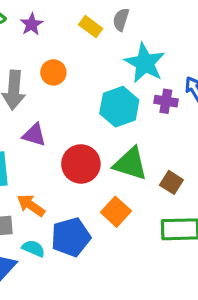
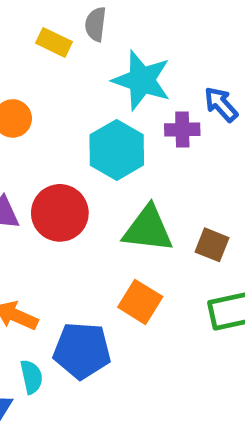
red circle: (81, 164) -> (60, 213), moved
blue pentagon: (71, 237) -> (82, 351), turned 30
cyan semicircle: (33, 248) -> (31, 377), turned 65

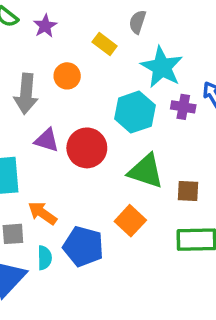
yellow rectangle: (54, 42) -> (105, 44), moved
brown square: (212, 245) -> (188, 191), turned -30

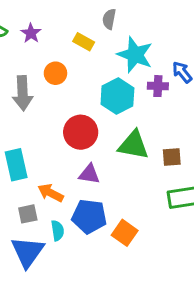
purple triangle: (47, 140) -> (89, 174), moved
orange square: (130, 221) -> (125, 233), moved

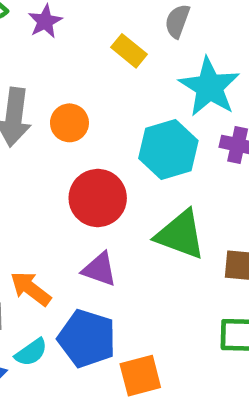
orange circle: (55, 73) -> (69, 123), moved
cyan semicircle: (58, 231) -> (31, 352), turned 54
orange square: (125, 233) -> (140, 376), turned 30

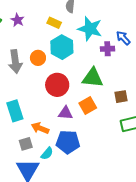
cyan hexagon: (168, 150) -> (62, 47), moved
green triangle: (180, 235) -> (93, 78), moved
orange square: (140, 376) -> (88, 105), moved

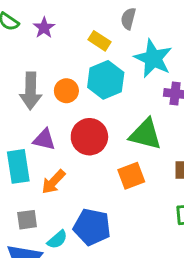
purple triangle: (66, 113) -> (44, 140), moved
orange arrow: (40, 128) -> (53, 182), moved, turned -78

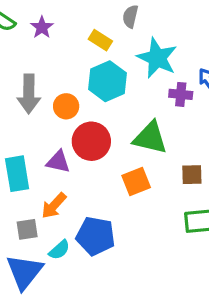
orange circle: (66, 91) -> (66, 106), moved
purple triangle: (44, 140) -> (58, 162), moved
orange arrow: (53, 182) -> (54, 206), moved

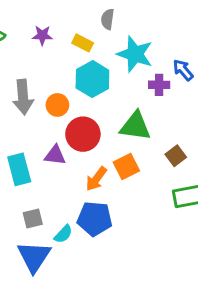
purple star: (42, 27) -> (42, 35), moved, turned -30
brown square: (192, 175) -> (176, 156), turned -30
orange arrow: (54, 206) -> (96, 179), moved

